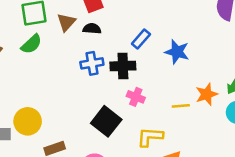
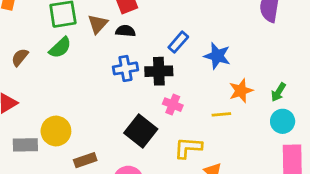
orange star: (207, 94) -> (241, 91), moved

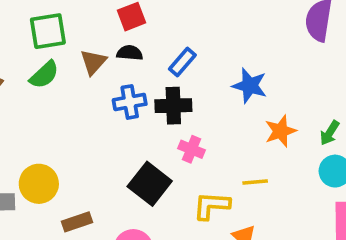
brown triangle: (98, 24) -> (93, 62), moved
blue rectangle: (178, 42) -> (182, 62), moved
yellow line: (221, 114) -> (255, 182), moved

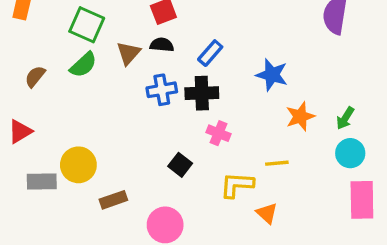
green square: (48, 31) -> (87, 25), turned 33
black square: (150, 184) -> (180, 165), size x0.6

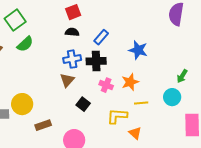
green square: (87, 25) -> (15, 20), moved, turned 30
brown triangle: (128, 53) -> (67, 80), moved
orange star: (300, 116) -> (130, 82), moved
cyan circle: (350, 153) -> (172, 97), moved

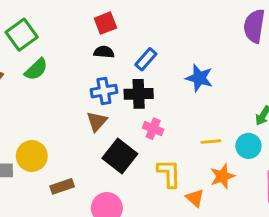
orange star: (130, 82) -> (222, 176), moved
yellow line: (141, 103) -> (211, 142), moved
black square: (83, 104) -> (120, 156), size x1.6
yellow L-shape: (117, 116) -> (169, 173), turned 85

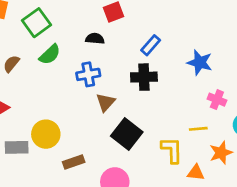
black semicircle: (104, 52) -> (95, 39), moved
blue cross: (104, 91) -> (88, 74), moved
pink cross: (153, 129) -> (217, 100), moved
yellow line: (211, 142) -> (198, 129), moved
orange triangle: (195, 198) -> (196, 173), turned -36

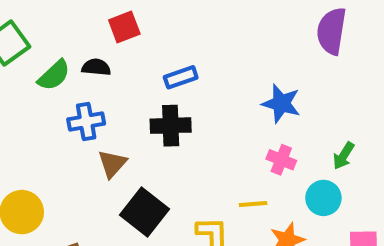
blue rectangle: (151, 45) -> (181, 77), turned 30
green semicircle: (50, 55) -> (54, 75), moved
blue star: (200, 62) -> (281, 103), moved

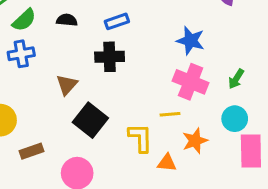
black semicircle: (96, 67) -> (67, 20), moved
blue cross: (86, 122) -> (21, 54), moved
pink cross: (281, 160) -> (191, 82), size x1.6
cyan circle: (323, 198) -> (235, 119), moved

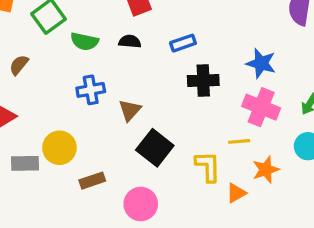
green semicircle: (24, 20) -> (84, 41), turned 55
blue cross: (21, 54) -> (91, 90), moved
black cross: (110, 57) -> (203, 81), moved
orange triangle: (167, 163) -> (236, 193), turned -36

